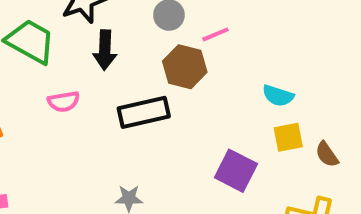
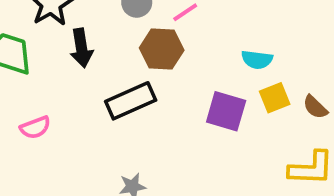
pink semicircle: (64, 102) -> (35, 127), moved
purple square: (236, 171) -> (226, 111), moved

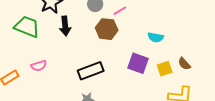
yellow square: (275, 98) -> (165, 69), moved
black rectangle: (131, 101) -> (91, 71), moved

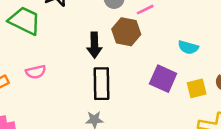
black arrow: (65, 26) -> (94, 45), moved
black rectangle: (91, 71) -> (101, 84), turned -75

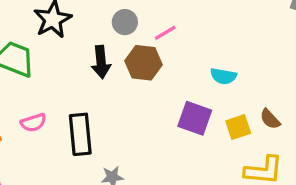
black arrow: (94, 45) -> (101, 62), moved
black rectangle: (101, 84) -> (80, 134), moved

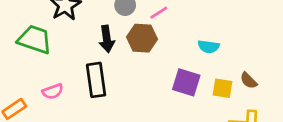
yellow square: (238, 127) -> (222, 88), turned 30
black rectangle: (80, 134) -> (96, 80), moved

